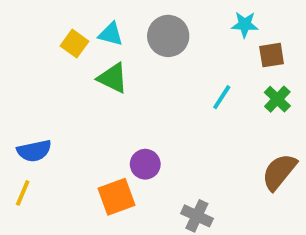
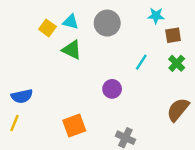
purple circle: (145, 164) -> (112, 89), moved

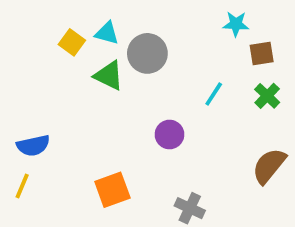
gray circle: (107, 23) -> (147, 53), moved

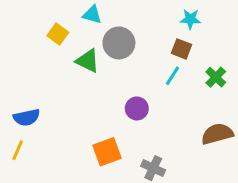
cyan triangle: (107, 33) -> (92, 15), moved
brown square: (262, 53) -> (181, 49), moved, turned 30
brown semicircle: (269, 166) -> (217, 134), turned 36
orange square: (112, 190) -> (107, 152), moved

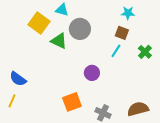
yellow square: (58, 34) -> (39, 23), size x1.5
blue semicircle: (27, 117) -> (18, 79), turned 48
brown semicircle: (217, 134) -> (138, 109), moved

